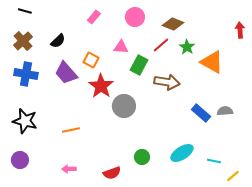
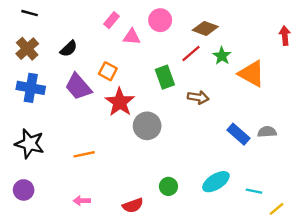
pink triangle: (121, 47) -> (132, 37), moved
green rectangle: (139, 65) -> (165, 77), turned -48
brown arrow: (167, 82) -> (198, 97), size x0.7

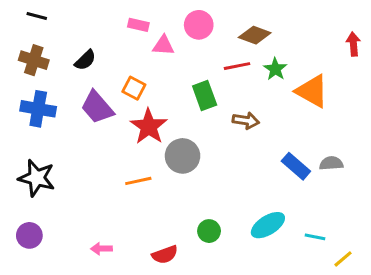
pink rectangle: (111, 20) -> (138, 25), turned 63
brown cross: (27, 49) -> (34, 60), turned -30
red line: (191, 53) -> (237, 66), turned 30
orange line: (84, 154) -> (138, 181), moved

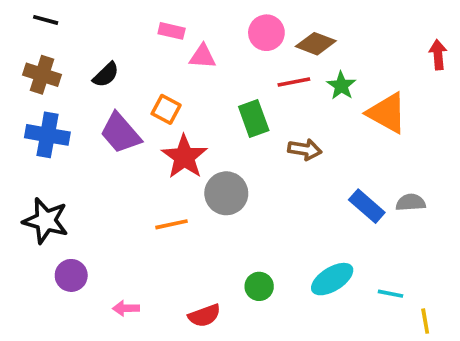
pink circle: (199, 25) -> (266, 33), moved
purple circle: (29, 235) -> (71, 275), moved
yellow line: (343, 259) -> (425, 321), turned -60

